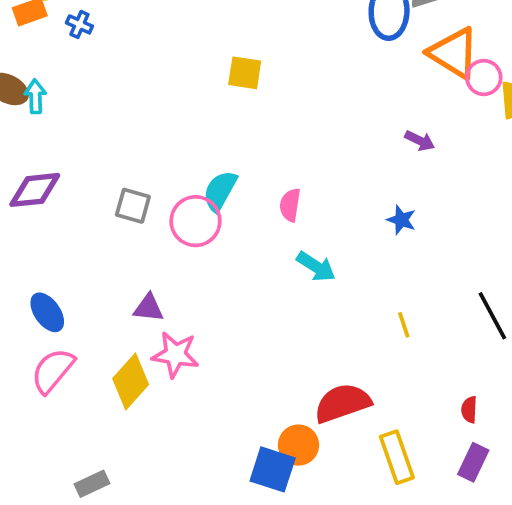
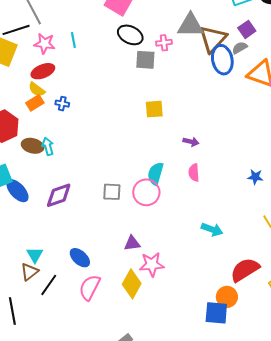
purple arrow: (420, 141) -> (191, 142), moved
blue star: (401, 220) -> (255, 177), moved
cyan arrow: (316, 267) -> (212, 229), moved

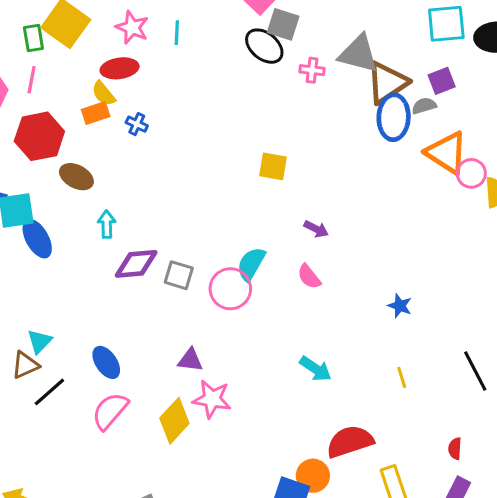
gray square: (145, 60) -> (283, 24), moved
cyan arrow: (48, 146) -> (107, 224), moved
pink semicircle: (194, 173) -> (309, 277), turned -48
purple diamond: (59, 195) -> (136, 264), moved

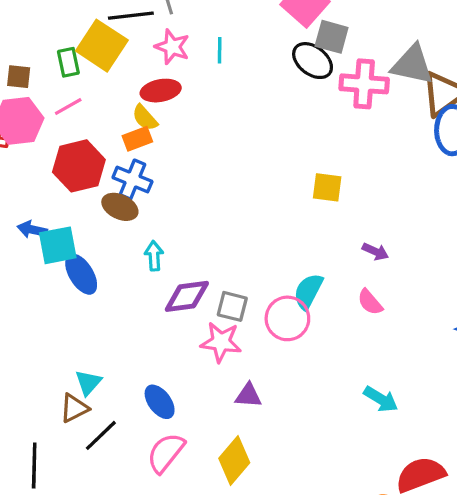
pink cross: (312, 70) -> (364, 84), size x1.8
pink line: (32, 80) -> (68, 106), turned 52
blue cross: (137, 124) -> (132, 180), moved, size x1.6
pink star: (212, 399) -> (221, 342), moved

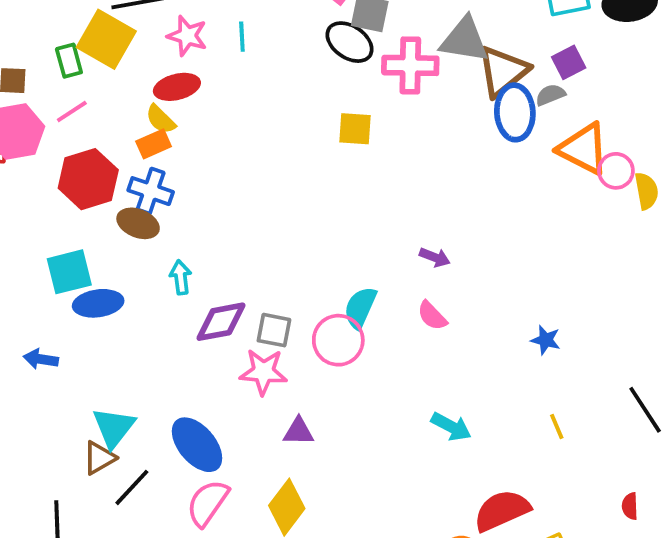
yellow square: (327, 187) -> (355, 129), moved
blue arrow: (32, 230) -> (41, 359), moved
blue ellipse: (81, 274) -> (98, 303), turned -63
cyan triangle: (88, 383) -> (114, 427), size x1.4
blue ellipse: (160, 402) -> (197, 445), size x1.4

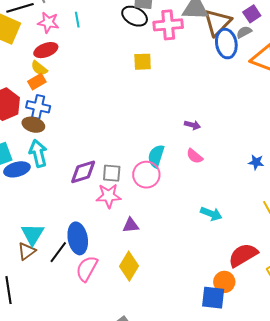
cyan arrow: (181, 277) -> (38, 153), moved, size x1.5
blue ellipse: (197, 445) -> (78, 238), turned 36
black line: (132, 487) -> (58, 252), moved

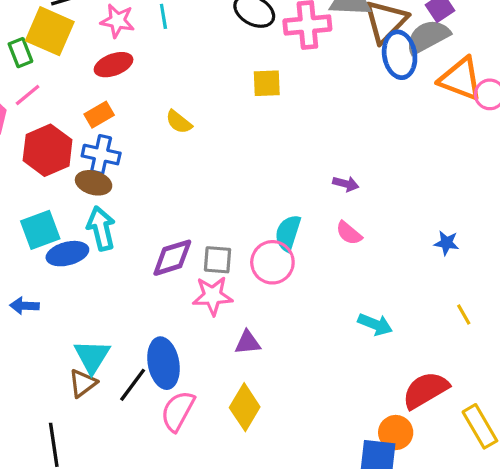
gray semicircle: (244, 32) -> (428, 37), size x1.8
yellow semicircle: (39, 68) -> (179, 122), moved

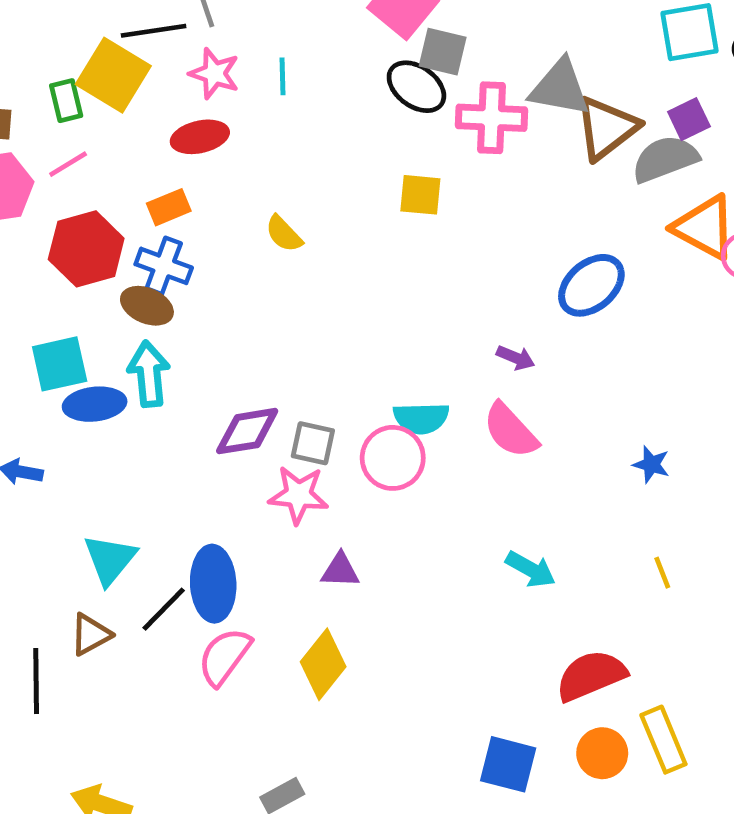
blue ellipse: (400, 55) -> (591, 285), moved, turned 51
cyan semicircle: (288, 233) -> (421, 418), turned -117
pink semicircle: (349, 233) -> (510, 431), size x1.5
brown triangle: (83, 383) -> (91, 634), moved
orange circle: (396, 433) -> (602, 753), moved

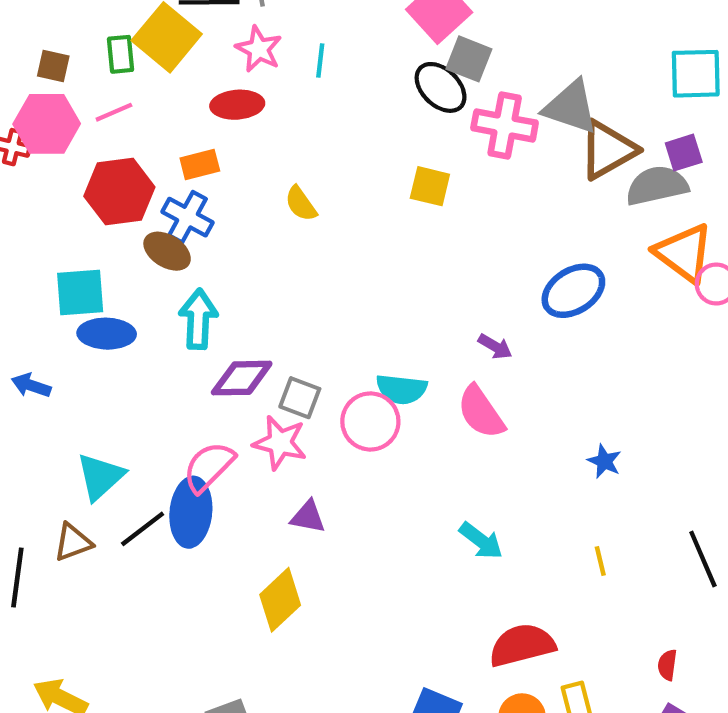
cyan arrow: (149, 374) -> (198, 319), moved
pink semicircle: (224, 657) -> (209, 467), moved

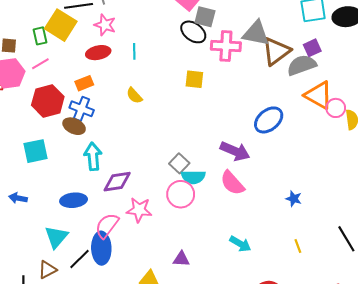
cyan line: (320, 61) -> (134, 51), moved
blue ellipse: (107, 334) -> (74, 200), moved
purple arrow: (495, 347) -> (235, 151), size x1.8
gray square: (300, 398) -> (179, 163), moved, turned 30
purple triangle: (308, 517) -> (181, 259), moved

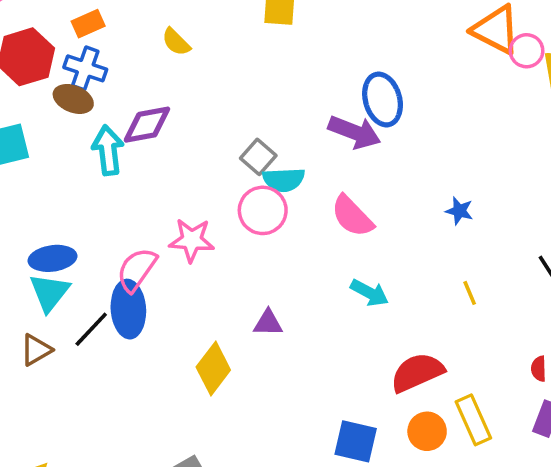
blue ellipse: (269, 120) -> (383, 99), moved, turned -64
purple diamond: (117, 182) -> (147, 125), moved
pink semicircle: (232, 183) -> (352, 216), moved
blue ellipse: (74, 200) -> (52, 258), moved

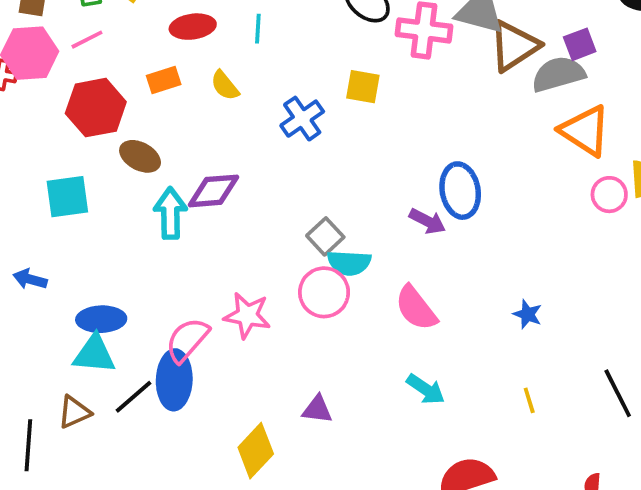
yellow semicircle: (176, 42) -> (225, 85), moved
pink circle: (527, 51) -> (609, 195), moved
blue cross: (85, 68) -> (302, 119), moved, turned 30
purple arrow: (354, 132) -> (428, 221), size x0.7
cyan triangle: (49, 292) -> (94, 354), turned 51

